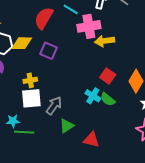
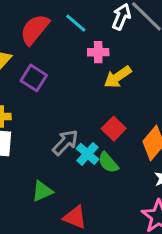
pink cross: (89, 26) -> (98, 52), size x0.6
yellow arrow: (105, 41) -> (118, 77), turned -36
gray arrow: (54, 106) -> (65, 142), moved

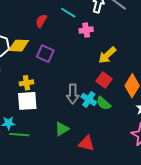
red semicircle: (35, 29) -> (41, 21), size x0.6
yellow arrow: (118, 77) -> (107, 55), moved
gray arrow: (65, 142) -> (73, 94), turned 144

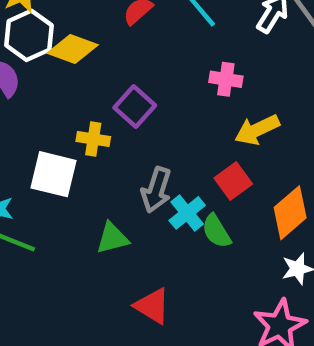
pink cross: (86, 30) -> (226, 79), moved
purple square: (45, 54) -> (135, 107), moved
yellow cross: (26, 83) -> (93, 139), moved
green triangle: (62, 129) -> (112, 238), moved

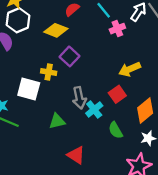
yellow diamond: (73, 49) -> (56, 30), moved
pink cross: (226, 79) -> (117, 29), moved, turned -32
gray arrow: (156, 190) -> (79, 98), turned -30
green semicircle: (216, 231) -> (116, 130), moved

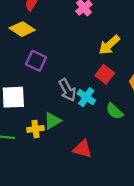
yellow diamond: (56, 30) -> (22, 29), turned 30
purple square: (69, 56) -> (36, 61), moved
yellow cross: (49, 72) -> (35, 129), moved

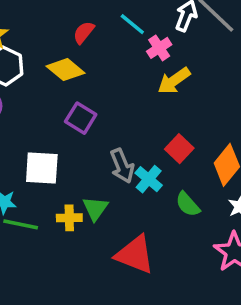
yellow arrow: (109, 45) -> (174, 81), moved
green triangle: (52, 121) -> (95, 208), turned -30
red triangle: (82, 149) -> (135, 255), size x1.4

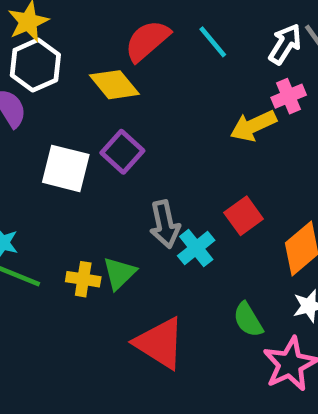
red semicircle: (84, 32) -> (147, 41), size x1.5
pink cross: (159, 48) -> (289, 96), moved
white square: (42, 168) -> (66, 168), moved
green semicircle: (188, 204) -> (248, 320), moved

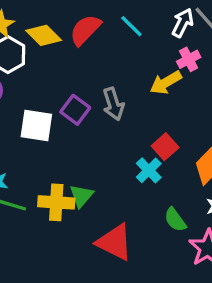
yellow diamond: (114, 85) -> (44, 35), moved
gray arrow: (165, 224) -> (113, 104), moved
cyan cross: (196, 248) -> (149, 170), moved
yellow cross: (83, 279) -> (56, 202), size x1.5

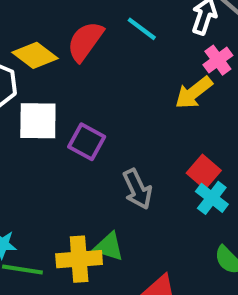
gray arrow: (113, 104) -> (137, 189), moved
white square: (36, 125) -> (38, 121), moved
cyan cross: (149, 170) -> (212, 198), moved
green triangle: (81, 196) -> (109, 247), turned -45

